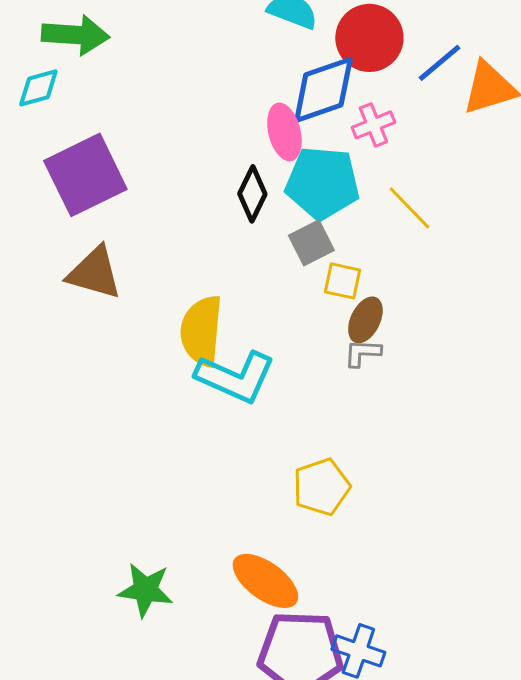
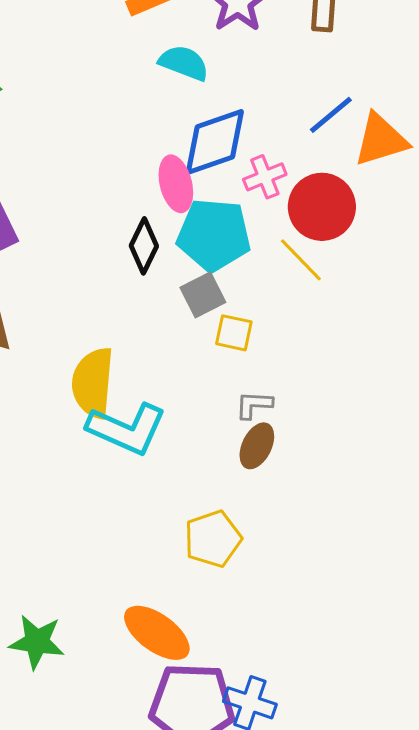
red circle: (369, 38) -> (322, 207), moved
brown ellipse: (365, 320) -> (257, 446), moved

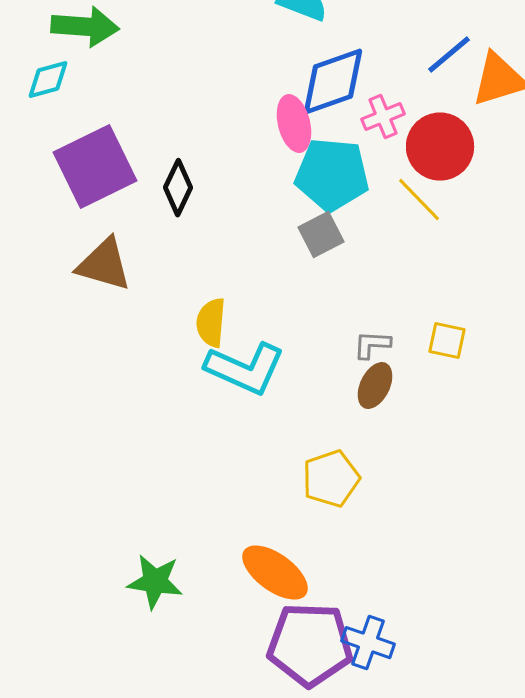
black diamond: (144, 246) -> (178, 188), moved
yellow square: (234, 333) -> (447, 341), moved
yellow semicircle: (93, 383) -> (211, 323), size x0.7

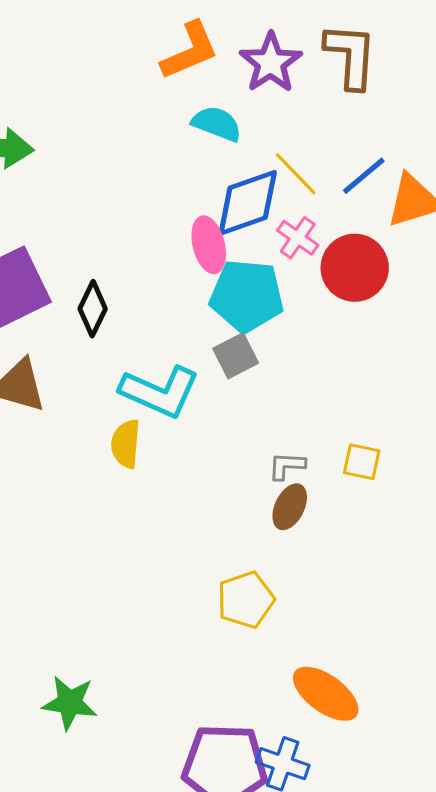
pink cross: (383, 117) -> (298, 238), turned -33
yellow line: (419, 200) -> (296, 174), moved
cyan L-shape: (245, 369) -> (160, 392), moved
orange ellipse: (275, 573) -> (326, 694), moved

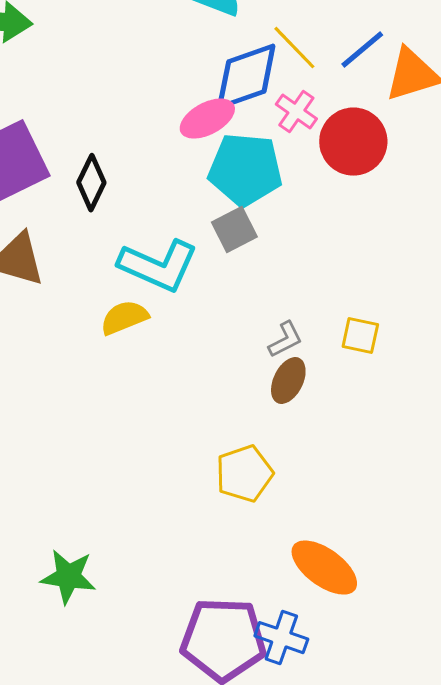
pink ellipse: (209, 245) -> (207, 119), turned 76
yellow semicircle: (126, 444) -> (124, 318), turned 63
gray L-shape: (287, 466) -> (285, 340), turned 150

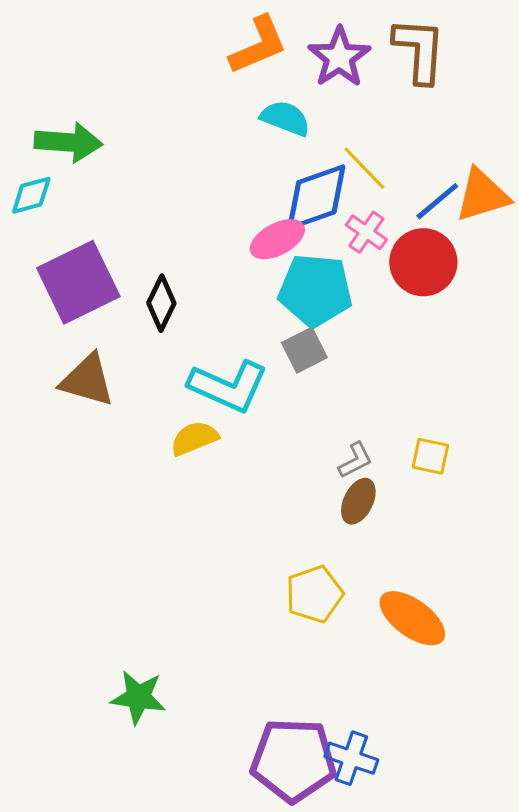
blue line: (362, 50) -> (437, 201), moved
orange ellipse: (324, 568) -> (412, 618), moved

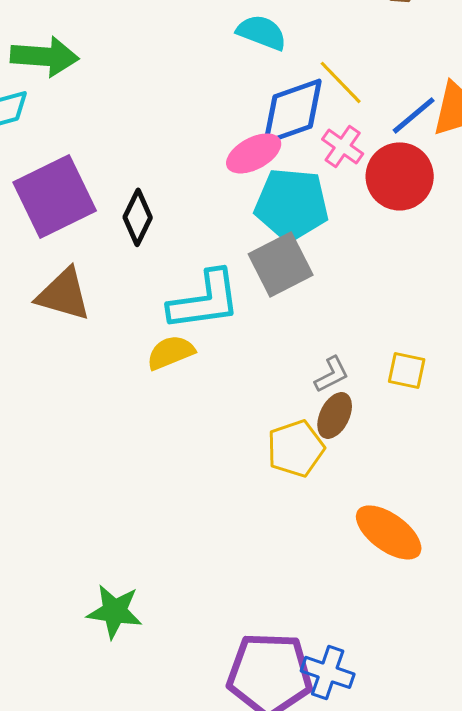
gray square: (304, 350) -> (281, 264), size x1.4
cyan L-shape: (228, 386) -> (205, 300), turned -32
yellow pentagon: (314, 594) -> (296, 448), moved

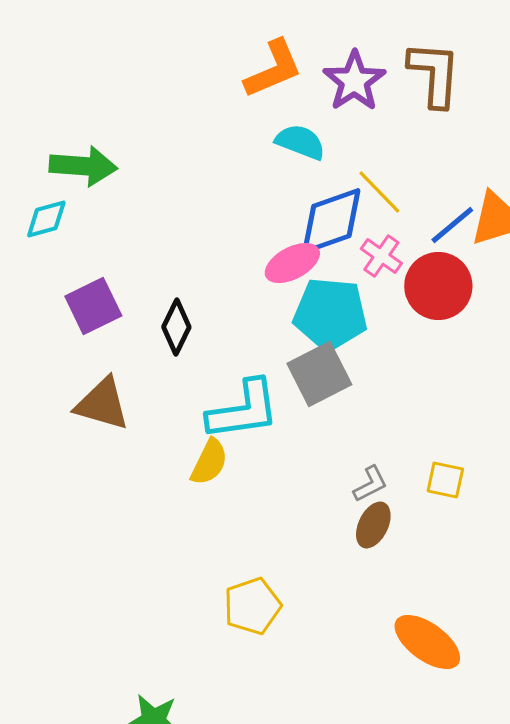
purple square: (55, 196) -> (93, 306), size x0.7
yellow semicircle: (171, 352) -> (209, 462), turned 138
yellow pentagon: (296, 448) -> (252, 606), moved

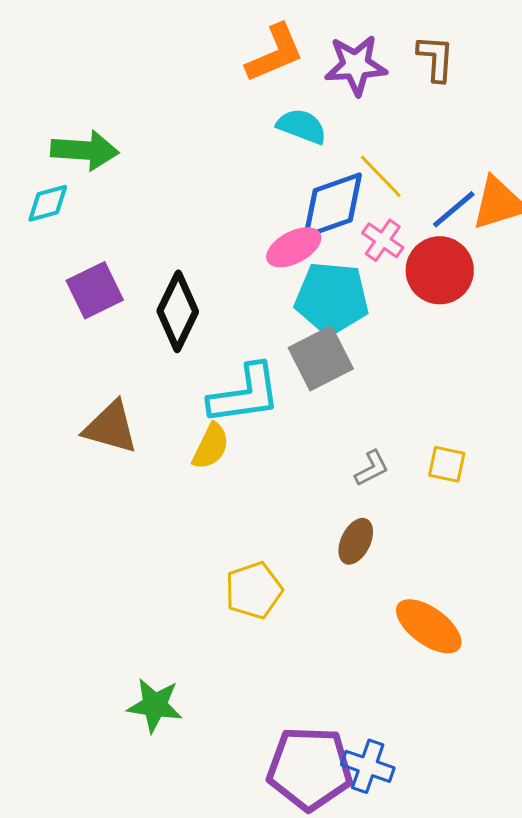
brown L-shape: (434, 74) -> (436, 58), size x0.7
purple star: (354, 81) -> (356, 65), turned 30
black diamond: (176, 327) -> (178, 311), size x1.4
brown triangle: (102, 404) -> (111, 427), moved
brown ellipse: (373, 525) -> (356, 541), moved

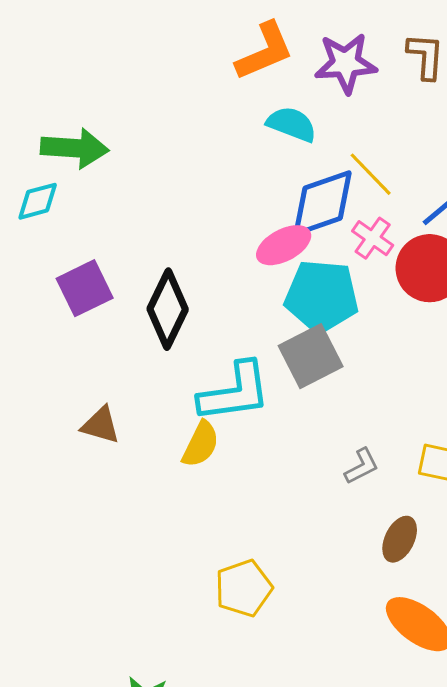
brown triangle: (111, 427) -> (101, 425), size x0.7
brown ellipse: (356, 541) -> (400, 539), moved

